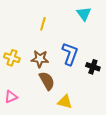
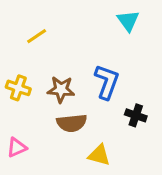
yellow line: (43, 24) -> (37, 36), moved, turned 40
black cross: (93, 67) -> (136, 115), moved
brown semicircle: (47, 81) -> (72, 123), turned 114

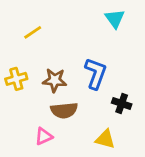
yellow cross: (18, 88) -> (16, 79), turned -35
pink triangle: (17, 147) -> (44, 136), moved
yellow triangle: (99, 155) -> (105, 139), moved

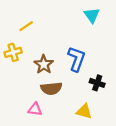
yellow cross: (16, 79) -> (13, 52), moved
brown star: (55, 80) -> (44, 64), turned 30
pink triangle: (44, 136) -> (35, 109), turned 32

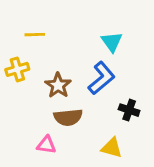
cyan triangle: (92, 15) -> (112, 42), moved
yellow line: (26, 26) -> (35, 35), turned 32
blue L-shape: (76, 59) -> (102, 78), turned 30

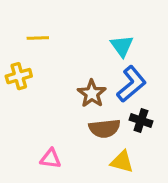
blue L-shape: (102, 78) -> (131, 84), moved
brown star: (58, 85) -> (92, 94), moved
brown semicircle: (68, 117) -> (104, 128), moved

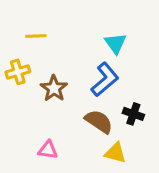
blue L-shape: (131, 84) -> (105, 79), moved
brown star: (92, 94) -> (54, 88), moved
brown semicircle: (104, 128) -> (99, 121), turned -140

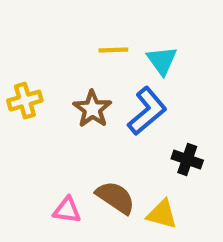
yellow line: (36, 36) -> (113, 50), moved
brown star: (54, 88) -> (92, 109), moved
brown semicircle: (99, 121) -> (116, 197), moved

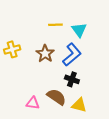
black cross: (187, 160) -> (72, 79), moved

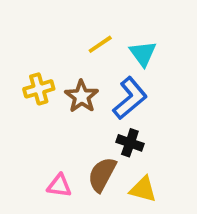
yellow line: (55, 25) -> (100, 44), turned -32
yellow cross: (12, 49) -> (39, 89), moved
brown semicircle: (56, 97) -> (102, 174), turned -96

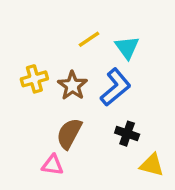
black cross: (130, 143) -> (127, 134), moved
brown semicircle: (102, 174) -> (69, 134), moved
yellow triangle: (143, 189) -> (152, 165), moved

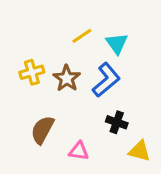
brown semicircle: (69, 134) -> (42, 130), moved
pink triangle: (53, 165) -> (79, 151), moved

